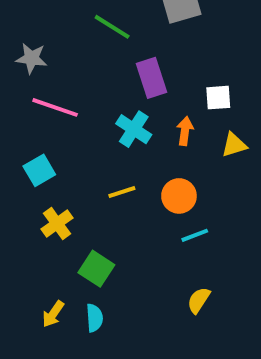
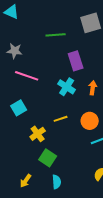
green line: (112, 27) -> (56, 35), turned -36
yellow cross: (57, 223) -> (38, 134), moved
cyan semicircle: (94, 318) -> (57, 182), moved

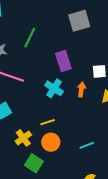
green line: (56, 35) -> (30, 38), moved, turned -60
orange circle: (90, 121) -> (51, 142), moved

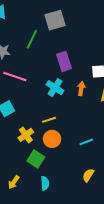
gray square: (79, 21) -> (55, 20), moved

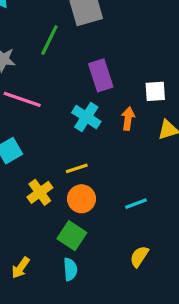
green square: (36, 159) -> (72, 236), moved

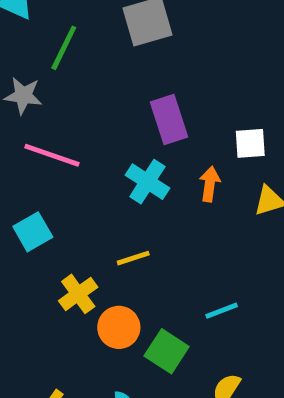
green line: (49, 40) -> (64, 48), moved
orange circle: (81, 199) -> (119, 327), moved
green square: (72, 236) -> (167, 351), moved

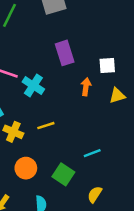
cyan cross: (147, 182) -> (33, 85), moved
yellow cross: (78, 294) -> (13, 132), moved, turned -30
orange circle: (119, 327) -> (26, 168), moved

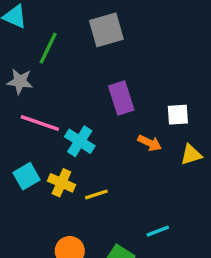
orange arrow: (86, 87) -> (150, 143), turned 108
yellow cross: (13, 132) -> (61, 183), moved

